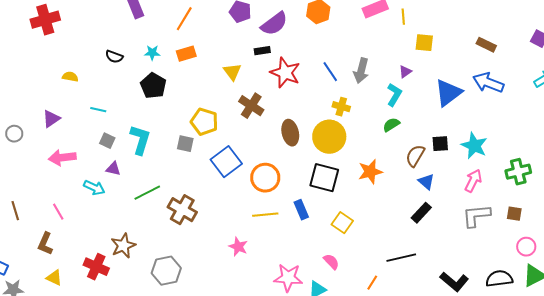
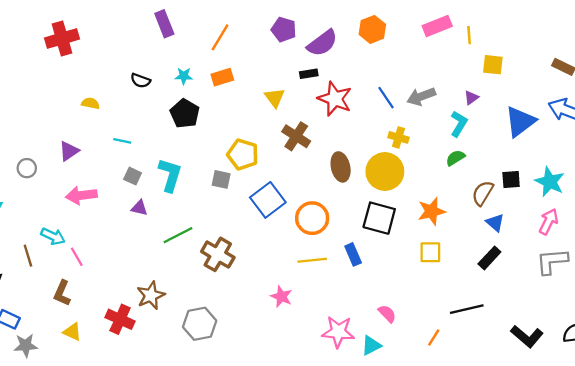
gray arrow: (361, 71) -> (421, 96), turned 55
cyan arrow: (94, 188) -> (53, 236), moved
yellow square: (342, 223) -> (430, 252), moved, turned -35

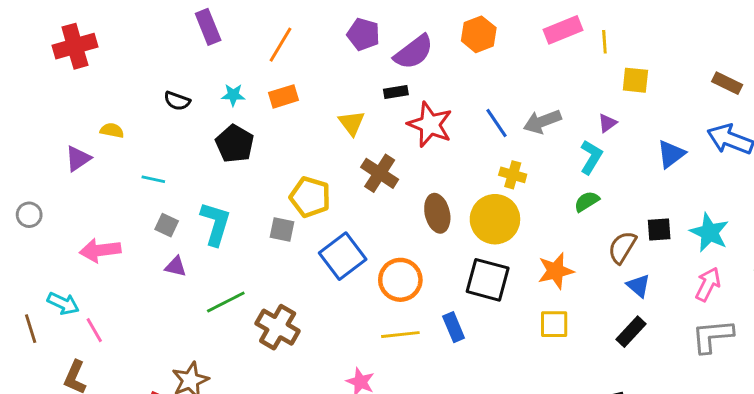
blue triangle: (520, 121) -> (671, 154), size x0.7
purple triangle: (69, 151) -> (78, 159), moved

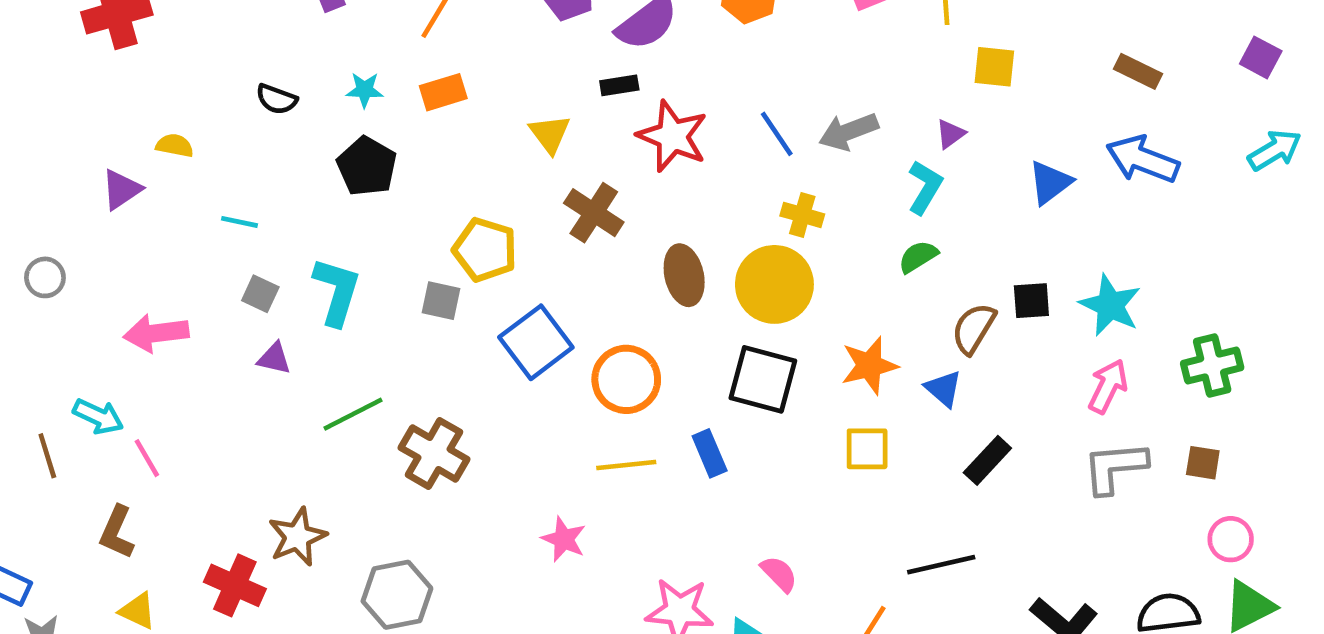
blue triangle: (638, 286) -> (943, 389), moved

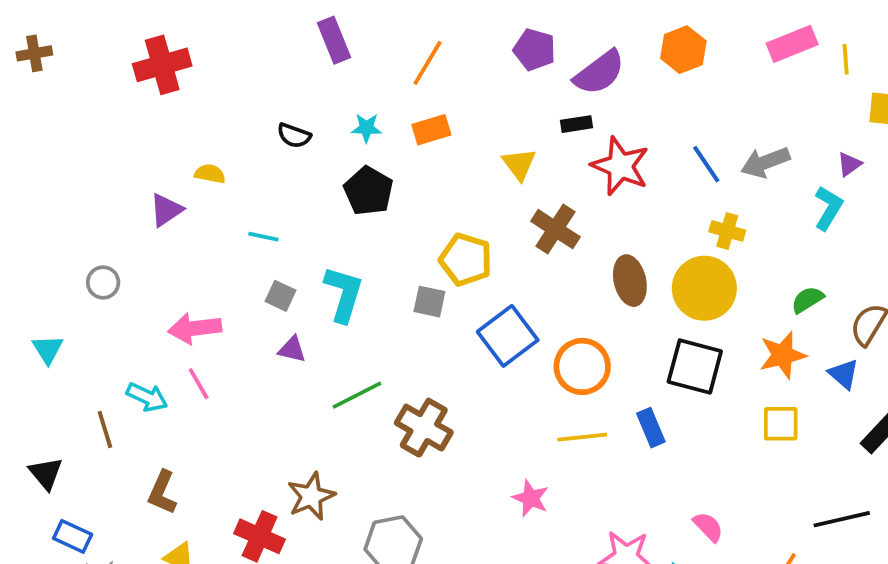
green semicircle: (918, 257) -> (807, 300), moved
pink line: (147, 458) -> (199, 384), moved

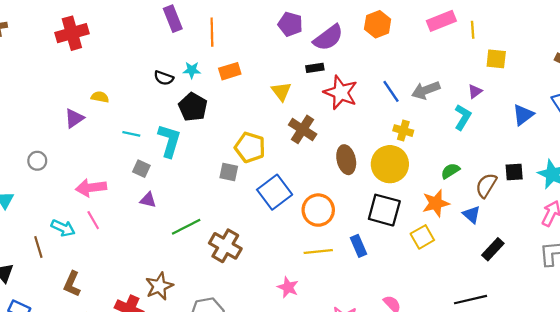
orange line: (428, 63) -> (212, 32), moved, turned -32
black semicircle: (294, 136) -> (164, 78), moved
cyan L-shape: (344, 294) -> (169, 141), moved
yellow square: (781, 424) -> (422, 237), moved, turned -30

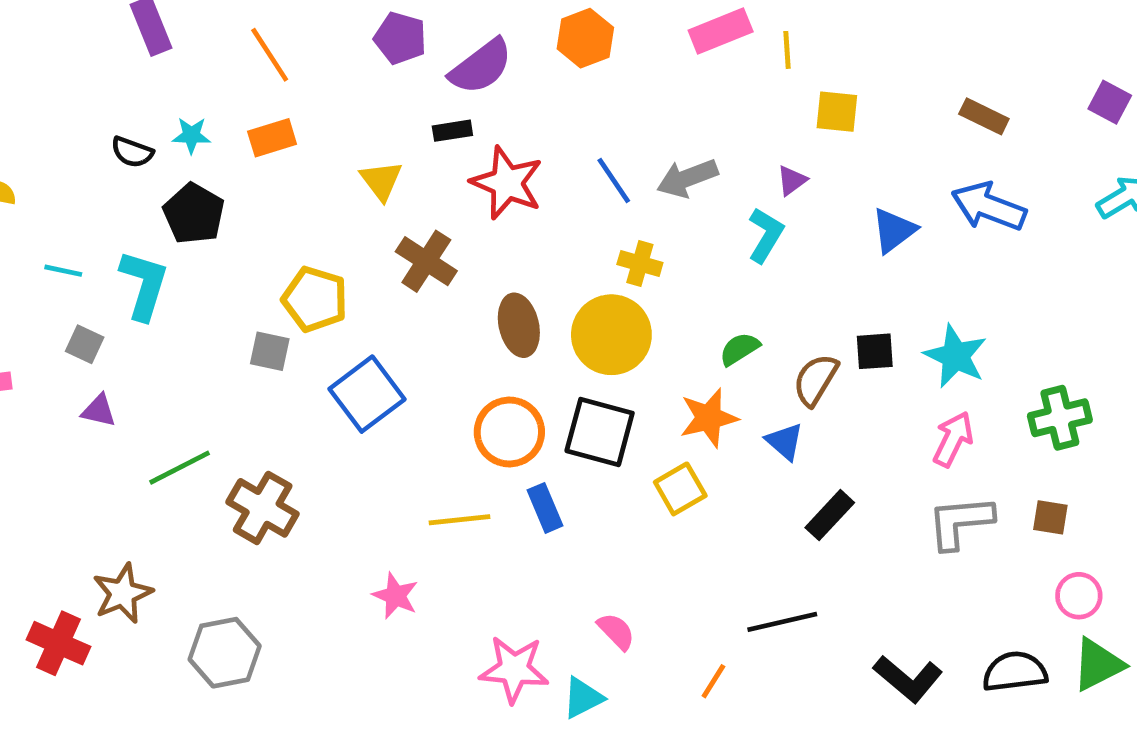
orange line: (212, 32) -> (270, 55), moved, turned -32
orange circle: (318, 210) -> (509, 432), moved

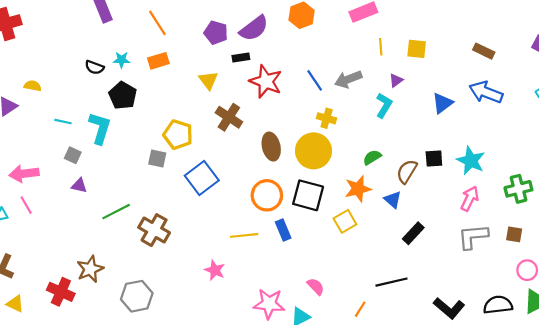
purple pentagon: (400, 38) -> (216, 33), moved
yellow line: (787, 50) -> (381, 47), moved

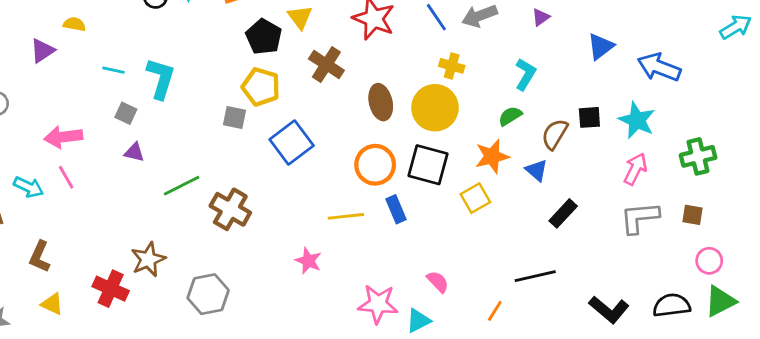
blue arrow: (486, 92) -> (659, 67), moved
black pentagon: (123, 96) -> (264, 37), moved
cyan L-shape: (384, 105) -> (525, 74), moved

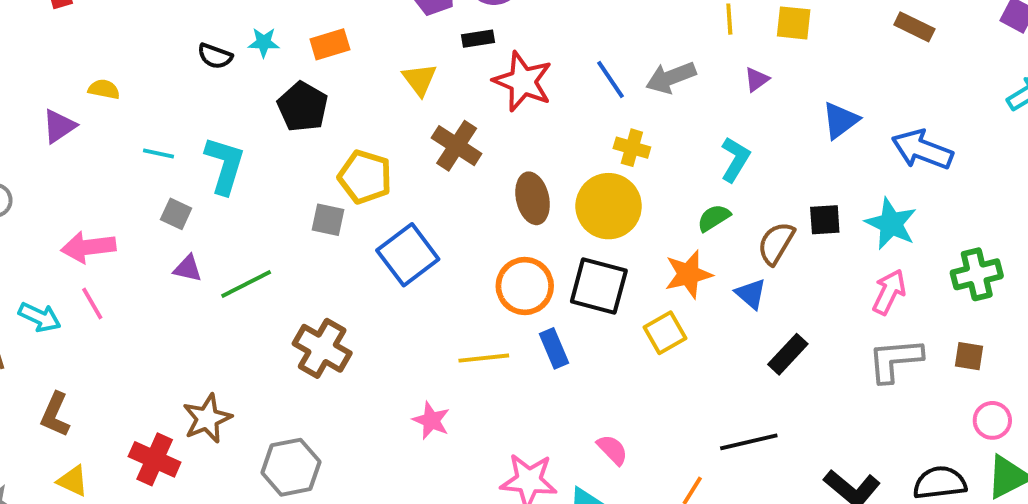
black pentagon: (264, 37) -> (303, 107), moved
green line: (182, 186) -> (246, 284), moved

